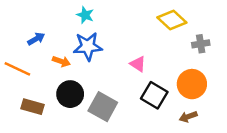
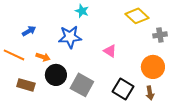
cyan star: (85, 15) -> (82, 11), moved
orange arrow: (61, 61) -> (43, 57), moved
black square: (154, 95) -> (123, 89), moved
brown arrow: (188, 117) -> (150, 93), turned -80

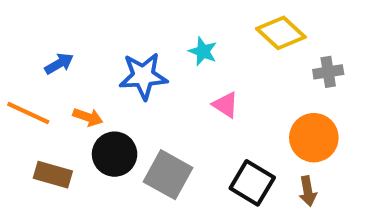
cyan star: (82, 11) -> (203, 51), moved

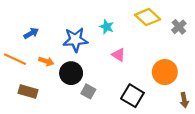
gray cross: (328, 72) -> (179, 27), moved, turned -32
black circle: (115, 154) -> (71, 73), moved
gray square: (168, 175) -> (88, 91), size x0.6
brown arrow: (308, 191) -> (184, 100), moved

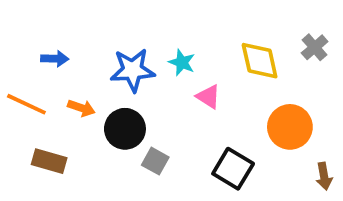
yellow diamond: (148, 17) -> (260, 61), moved, turned 35
cyan star: (107, 27) -> (182, 62), moved
blue arrow: (31, 33) -> (55, 59), turned 32

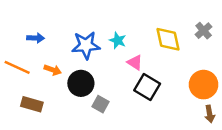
orange circle: (290, 127) -> (204, 85), moved
black square: (233, 169) -> (147, 87), moved

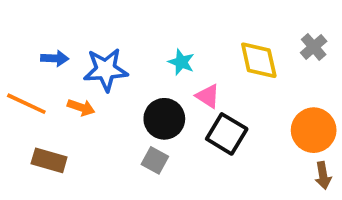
blue star: (86, 45) -> (106, 70), moved
black circle: (81, 83) -> (164, 119), moved

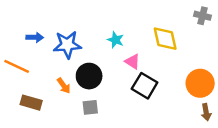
gray cross: (314, 47) -> (202, 16), moved, turned -35
orange arrow: (81, 107) -> (64, 86), moved, turned 35
black circle: (164, 119) -> (89, 76), moved
gray square: (155, 160) -> (90, 107), moved, turned -35

